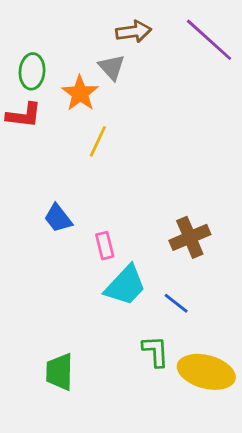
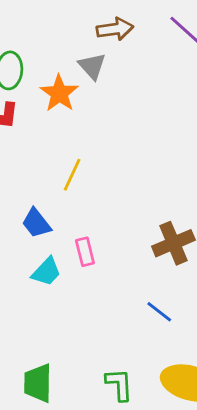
yellow line: (98, 141) -> (72, 175), moved
cyan trapezoid: (125, 285) -> (46, 272), moved, size x0.7
green L-shape: (156, 351) -> (119, 384), moved

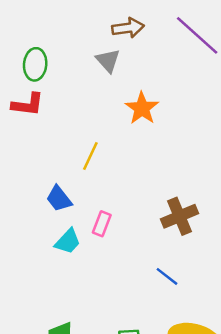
orange star: (59, 93) -> (142, 108), moved
pink rectangle: (85, 252) -> (102, 224), turned 35

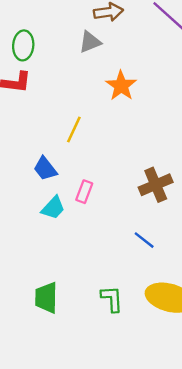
gray triangle: (108, 61) -> (90, 42), turned 50

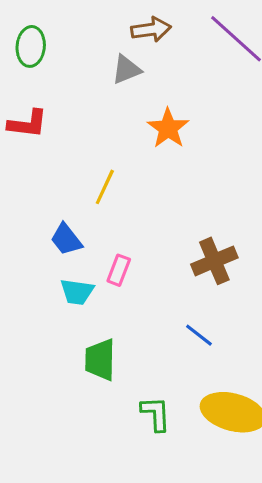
green ellipse: (23, 45) -> (31, 46), moved
cyan trapezoid: (53, 208) -> (77, 292), turned 55
green trapezoid: (46, 298) -> (100, 360), moved

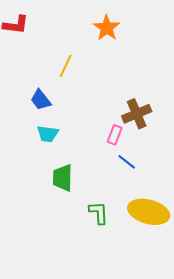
pink rectangle: (119, 270) -> (115, 135), moved

